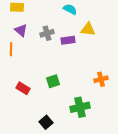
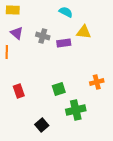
gray cross: (47, 33) -> (43, 36), turned 32
green square: (53, 81) -> (59, 89), moved
red rectangle: (23, 88) -> (19, 91), turned 40

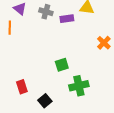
orange cross: (97, 82) -> (104, 43), moved, turned -32
red rectangle: (19, 91) -> (22, 87), moved

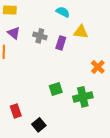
purple rectangle: (67, 19) -> (61, 43), turned -64
green cross: (79, 86) -> (83, 97), moved

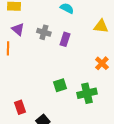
yellow triangle: (81, 32) -> (101, 26), moved

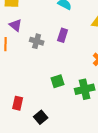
gray cross: (44, 32) -> (37, 41), moved
red rectangle: (20, 107) -> (18, 103), turned 32

